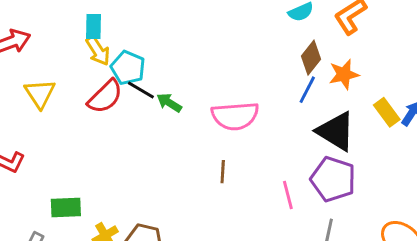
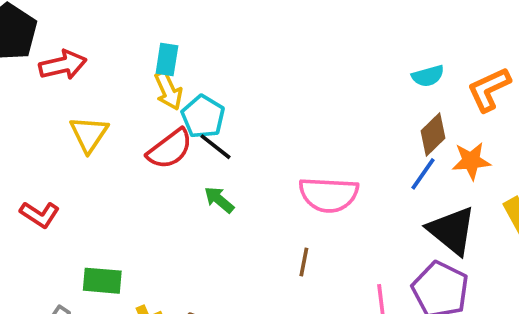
green arrow: (169, 103) -> (219, 200), moved

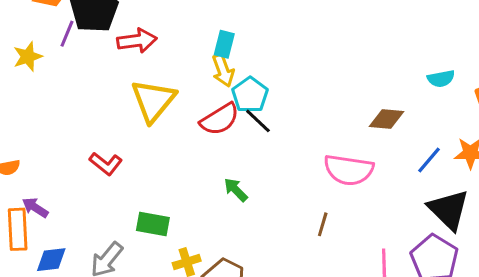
yellow triangle: (89, 134) -> (153, 100), size x1.4
brown diamond: (433, 135) -> (386, 119), moved, turned 44
green arrow: (219, 200) -> (236, 190), moved

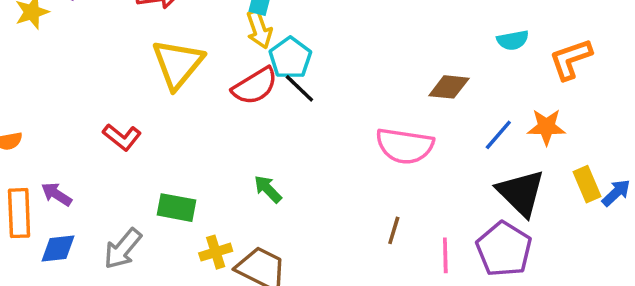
green arrow: (236, 190) -> (268, 189), moved
purple arrow: (35, 208) -> (56, 194), moved
brown line: (323, 224) -> (394, 230), moved

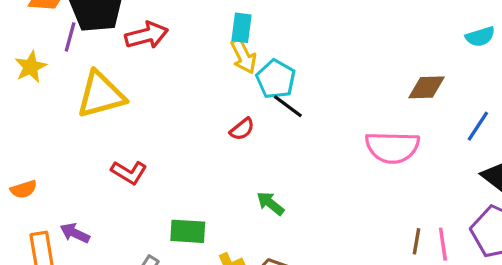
yellow triangle: (178, 64) -> (101, 95), moved, turned 42
red semicircle: (255, 86) -> (242, 129), moved, size x0.6
brown line: (394, 230) -> (416, 241), moved

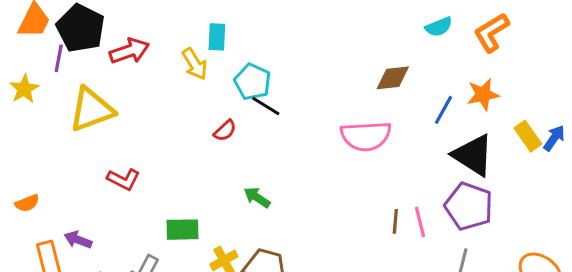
yellow arrow: (244, 56) -> (195, 64), moved

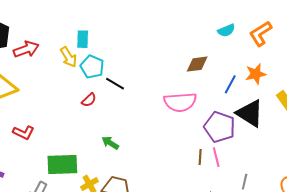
cyan pentagon: (253, 82) -> (92, 67), moved
purple pentagon: (469, 206) -> (220, 127), moved
green rectangle: (183, 230) -> (62, 165), size x1.4

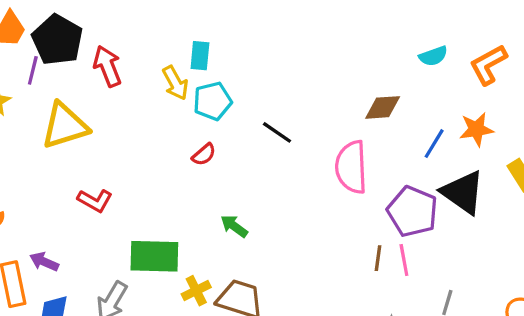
red arrow: (26, 49) -> (107, 66), turned -95
cyan pentagon: (92, 67) -> (212, 101), turned 30
black line: (115, 84) -> (277, 132), moved
pink semicircle: (180, 102) -> (351, 167), turned 88

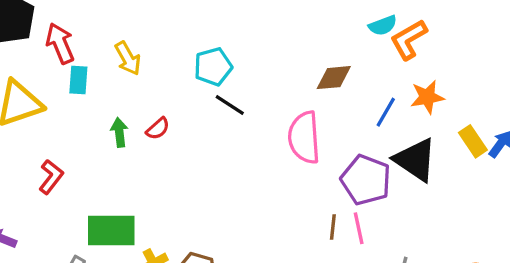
cyan rectangle: (200, 56) -> (78, 80), moved
orange L-shape: (488, 65) -> (409, 39), moved
cyan pentagon: (212, 101) -> (213, 67), moved
red L-shape: (95, 201) -> (51, 177), turned -80
green arrow: (234, 226) -> (119, 132), moved, turned 48

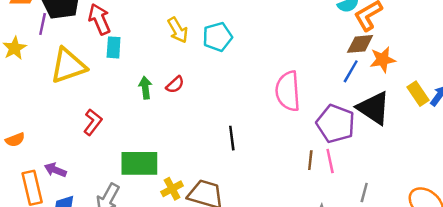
yellow arrow: (128, 58) -> (178, 30), moved
brown diamond: (334, 78) -> (360, 44), moved
black line: (230, 105) -> (232, 138), moved, turned 50

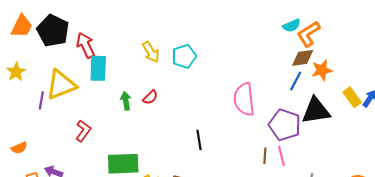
purple line: (43, 24) -> (41, 100), moved
cyan rectangle: (114, 47) -> (98, 68), size x1.4
black triangle: (374, 108) -> (316, 111), turned -40

